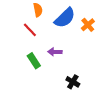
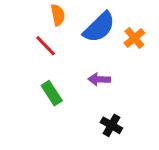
purple arrow: (55, 52) -> (99, 79), moved

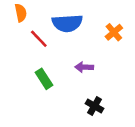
orange semicircle: (58, 15) -> (21, 13), moved
blue semicircle: (99, 27) -> (67, 23), moved, turned 40

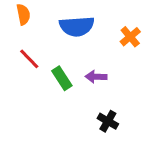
red line: (39, 39) -> (29, 59), moved
green rectangle: (44, 79) -> (62, 78), moved

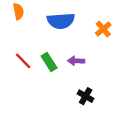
red line: (29, 59) -> (23, 61), moved

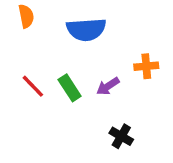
orange cross: (103, 29) -> (146, 66), moved, turned 35
purple arrow: (76, 61) -> (108, 86), turned -35

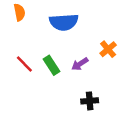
orange cross: (146, 66) -> (108, 49), turned -35
black cross: (121, 136) -> (90, 101), turned -35

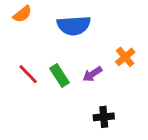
orange semicircle: (20, 12) -> (22, 14), turned 63

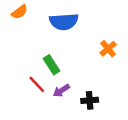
red line: (28, 74) -> (37, 84), moved
purple arrow: (92, 74) -> (61, 91), moved

